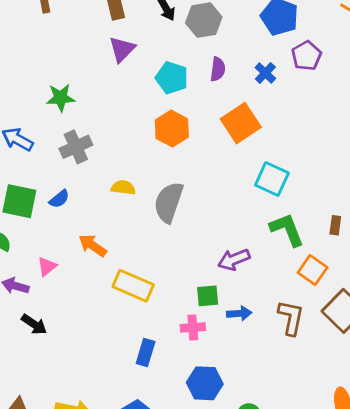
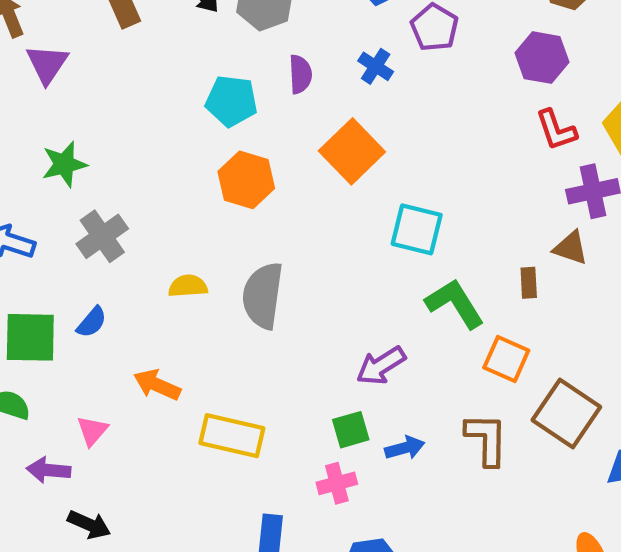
purple triangle: (122, 49) -> (47, 64), moved

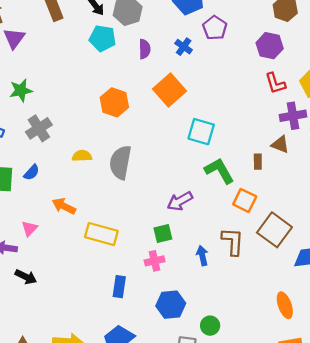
cyan pentagon: (231, 101) -> (103, 38), moved
blue arrow: (405, 448) -> (202, 256), moved, turned -90

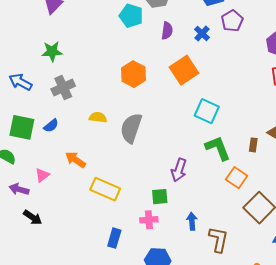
purple arrow: (180, 201) -> (179, 170), turned -50
brown L-shape: (233, 241) -> (219, 239), moved

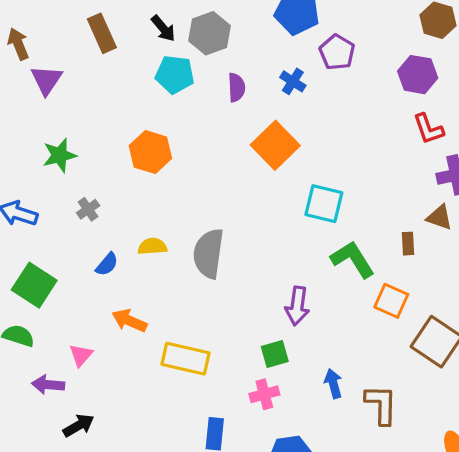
orange hexagon: (133, 74) -> (150, 152), moved
gray cross: (63, 87) -> (88, 209), size x0.6
blue semicircle: (51, 126) -> (107, 264), moved
green square: (22, 127) -> (34, 285), turned 32
black arrow: (33, 217) -> (79, 426), turned -54

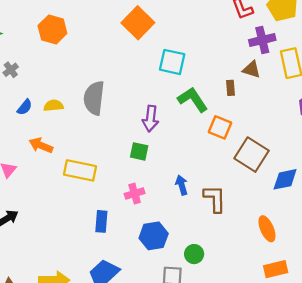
yellow semicircle: (152, 246) -> (54, 106), moved
purple arrow: (297, 306) -> (150, 119), moved
green square: (275, 354) -> (139, 151), moved, turned 30

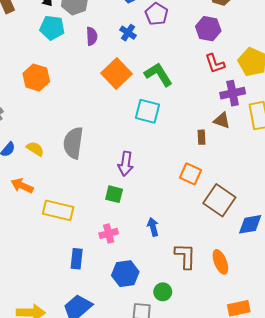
green L-shape: (193, 100) -> (158, 75), moved
yellow semicircle: (54, 106) -> (35, 149), turned 36
brown L-shape: (215, 199) -> (185, 256), moved
orange ellipse: (267, 229) -> (220, 262), moved

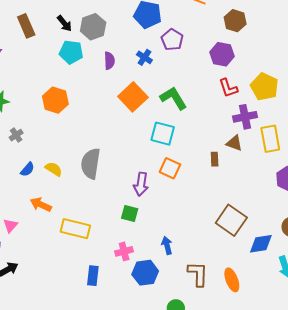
orange square: (191, 174) -> (170, 168), moved
blue hexagon: (125, 274) -> (145, 273), moved

